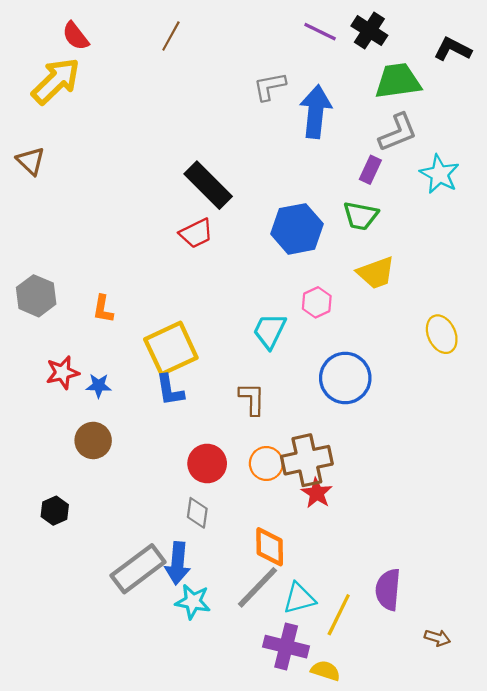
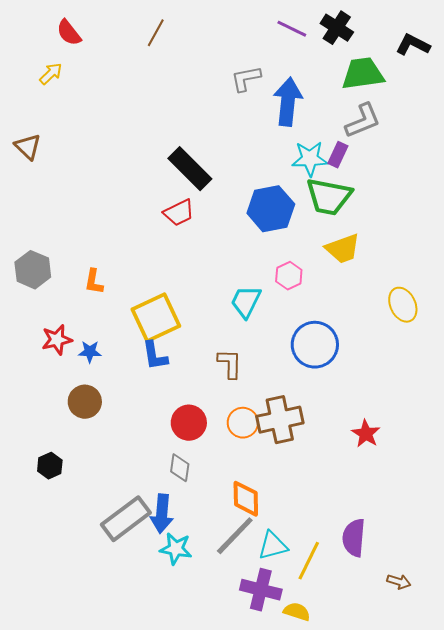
yellow arrow: (56, 81) -> (51, 74), size x0.5
cyan star: (439, 174) -> (310, 159), moved, turned -30
green trapezoid: (361, 216) -> (329, 197), size x1.4
red star: (317, 493) -> (366, 434), moved

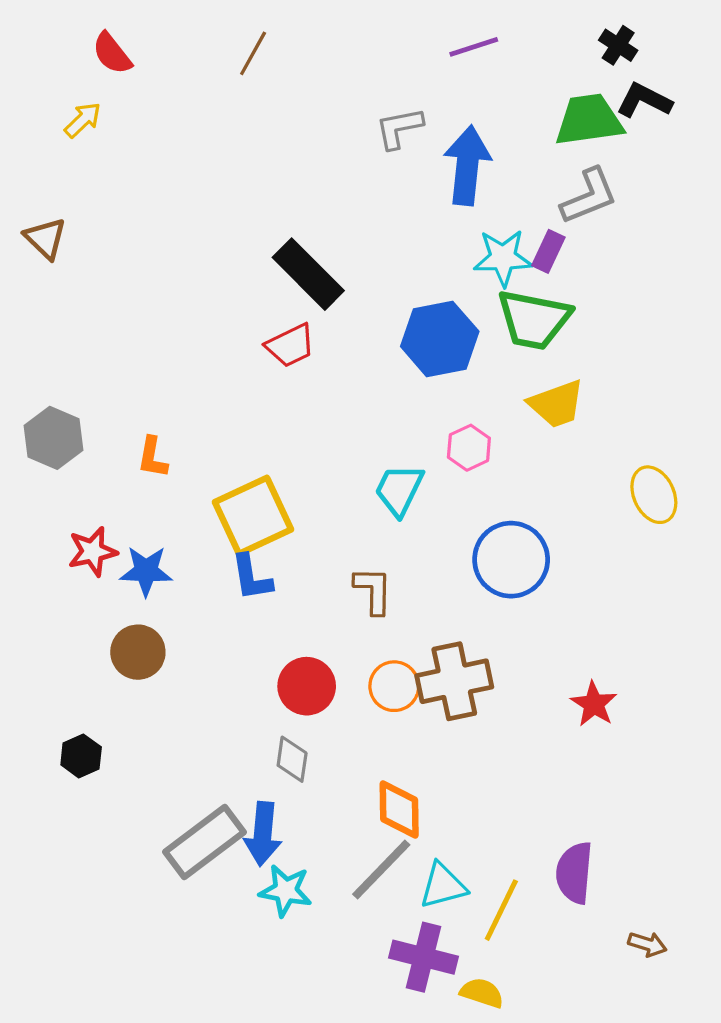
black cross: (337, 28) -> (618, 45), moved, size x0.7
purple line: (292, 29) -> (474, 47), turned -44
black L-shape: (413, 45) -> (644, 100), moved
blue star: (90, 352) -> (146, 571), size x1.4

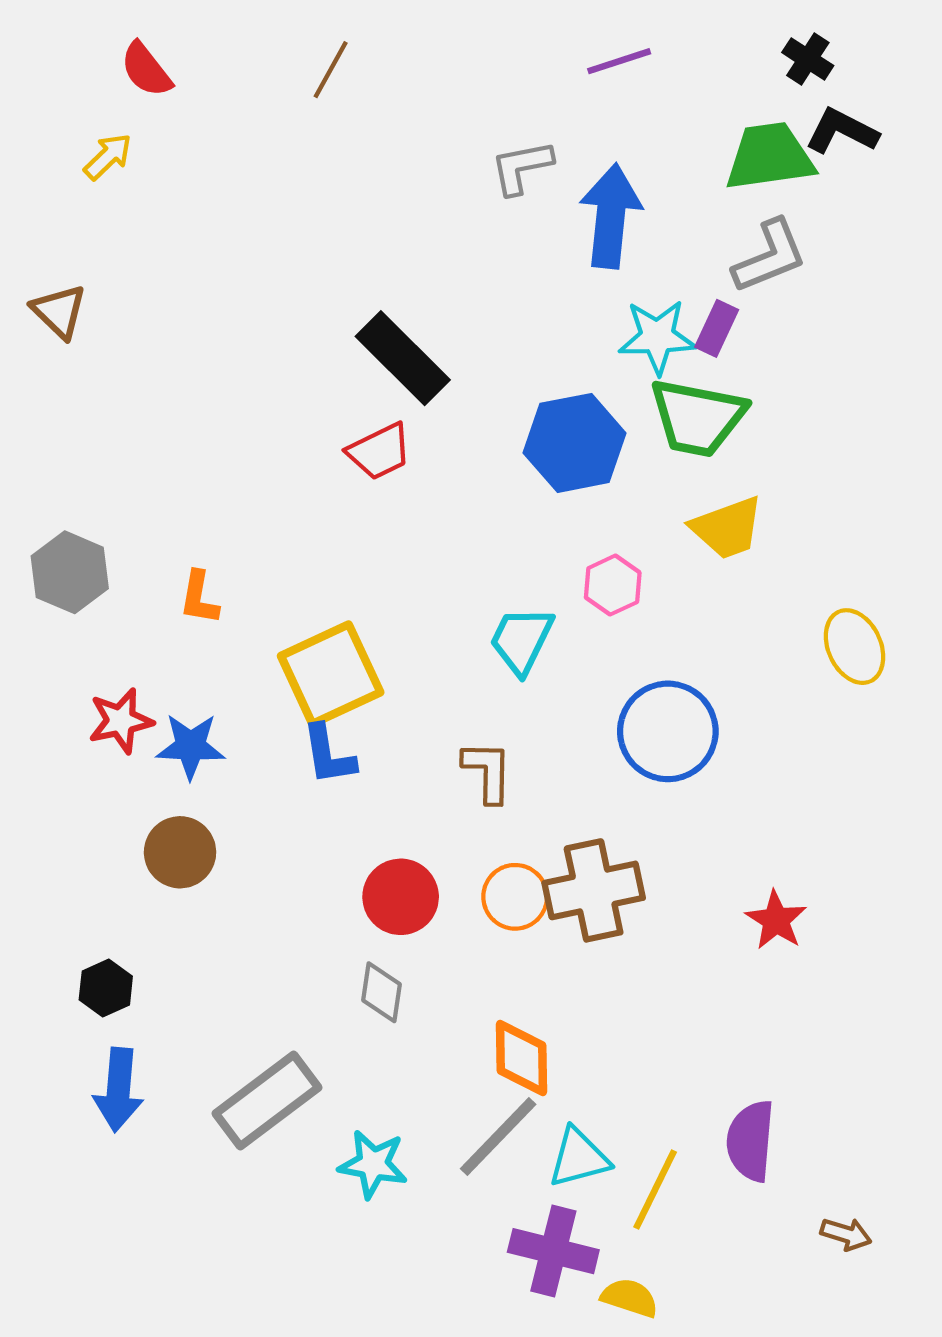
blue arrow: (263, 834) -> (119, 1090), moved

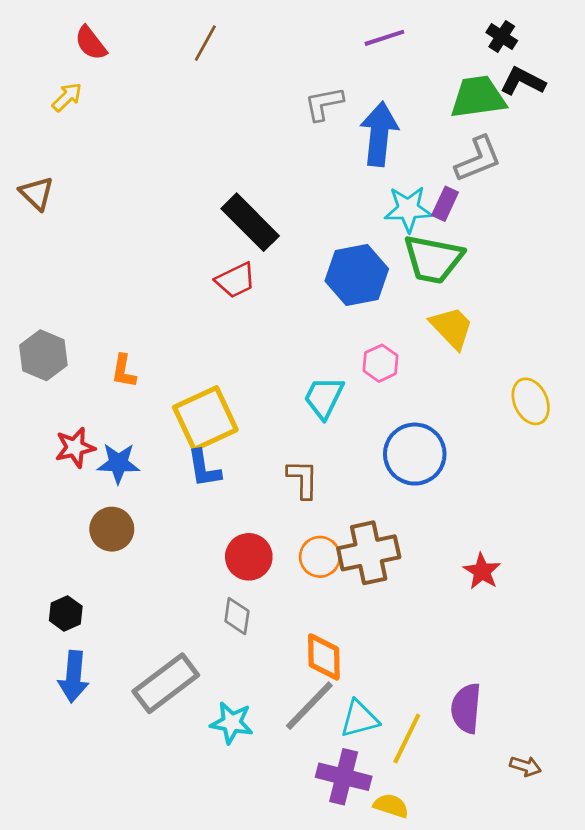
yellow trapezoid: (727, 528) -> (452, 328), turned -114

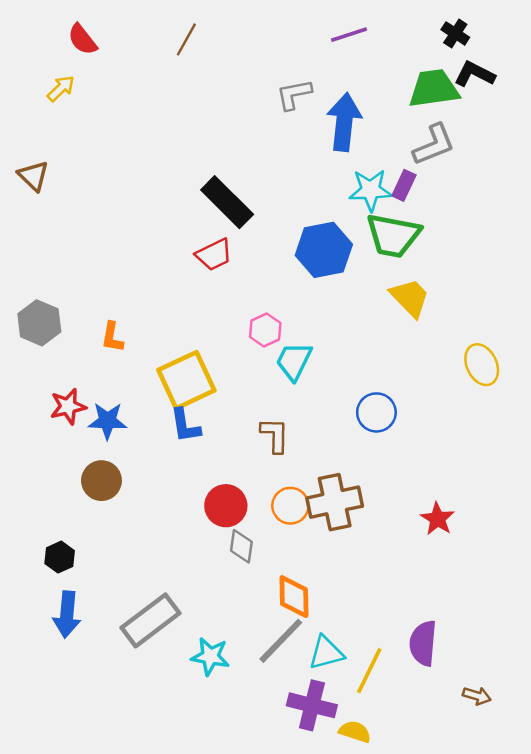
pink hexagon: (381, 363) -> (265, 330), moved
blue circle: (415, 454) -> (376, 412), size x0.7
gray diamond: (237, 616) -> (241, 546), moved

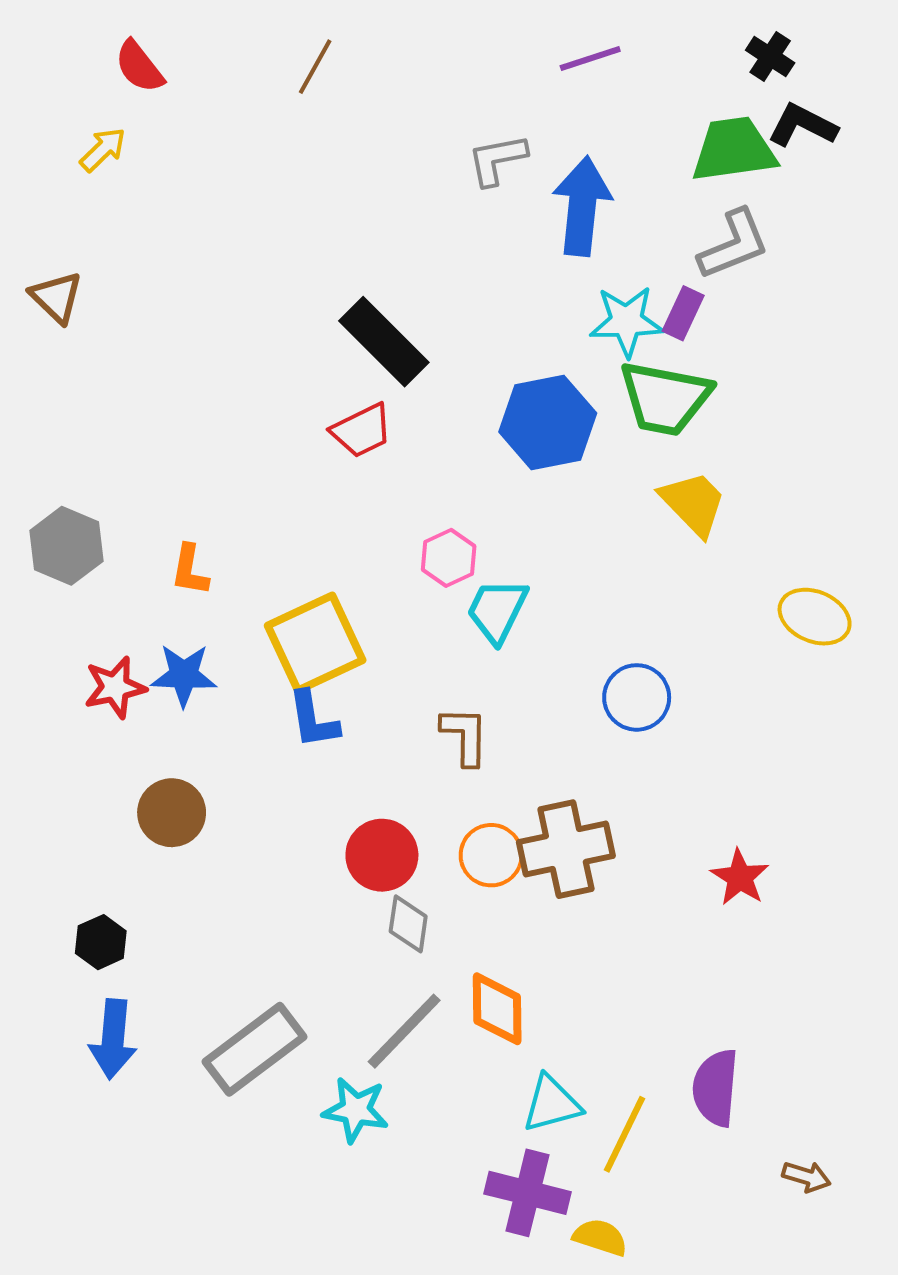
yellow ellipse: (482, 365) -> (815, 617), turned -42
blue star: (107, 421) -> (184, 675), moved
gray line: (281, 641) -> (404, 1031), moved

